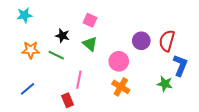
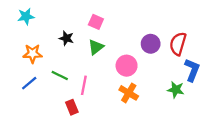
green triangle: (90, 44) -> (96, 47), turned 42
green line: (56, 55) -> (60, 75), moved
blue line: (28, 89) -> (29, 83), moved

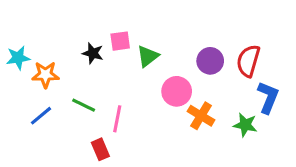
cyan star: (26, 16) -> (18, 58), moved
pink square: (96, 22) -> (120, 41), moved, turned -32
green triangle: (96, 47) -> (148, 56), moved
orange cross: (129, 93) -> (201, 116), moved

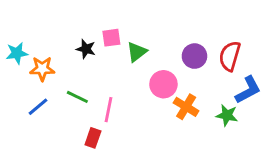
blue L-shape: (268, 97) -> (248, 90), turned 40
red rectangle: (100, 149) -> (93, 138), turned 42

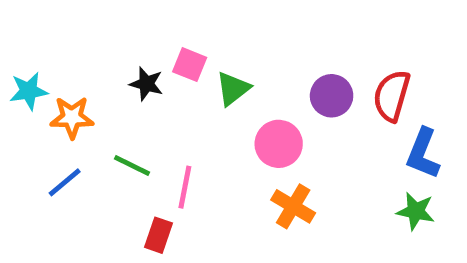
pink square: (111, 38) -> (190, 65), turned 30
blue L-shape: (248, 90) -> (423, 153), turned 140
orange cross: (186, 107) -> (293, 206), moved
green star: (227, 115) -> (416, 211), moved

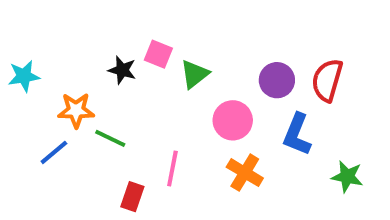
orange star: (72, 117) -> (76, 110), moved
blue L-shape: (423, 153) -> (297, 134), moved
pink line: (185, 187) -> (172, 169), moved

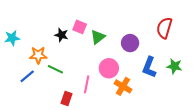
purple circle: (277, 80) -> (130, 43), moved
red semicircle: (327, 80) -> (164, 28), moved
pink circle: (233, 120) -> (109, 68), moved
green star: (347, 177) -> (174, 66), moved

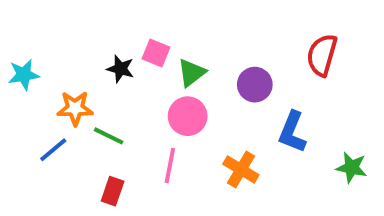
green star: (174, 66) -> (352, 168), moved
pink circle: (109, 68) -> (188, 116), moved
red rectangle: (67, 98) -> (113, 191), moved

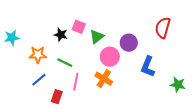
pink circle: (188, 116) -> (110, 57), moved
green line: (109, 136) -> (65, 63), moved
blue line: (53, 150) -> (39, 80), moved
pink line: (170, 166) -> (76, 82), moved
orange cross: (241, 170) -> (104, 79), moved

